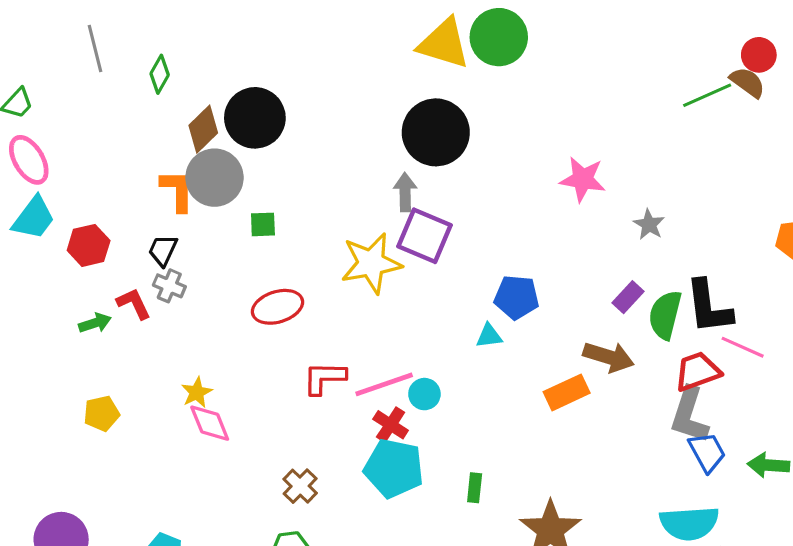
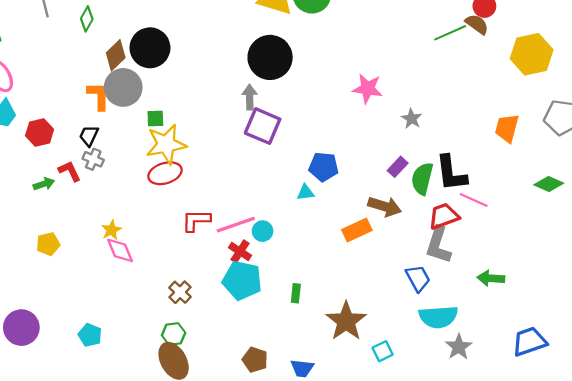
yellow star: (371, 263) -> (166, 144), moved
blue trapezoid: (707, 452) -> (418, 278), moved

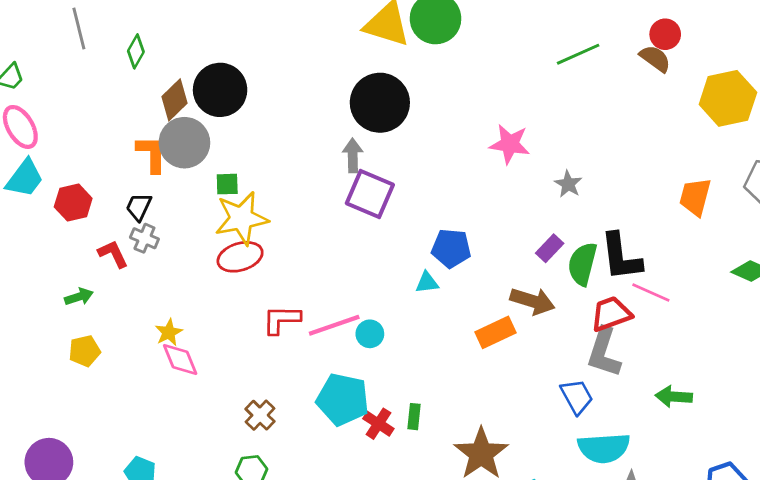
green line: (450, 33) -> (578, 54), moved
green arrow: (44, 184) -> (79, 297), moved
red cross: (240, 251) -> (378, 424), moved

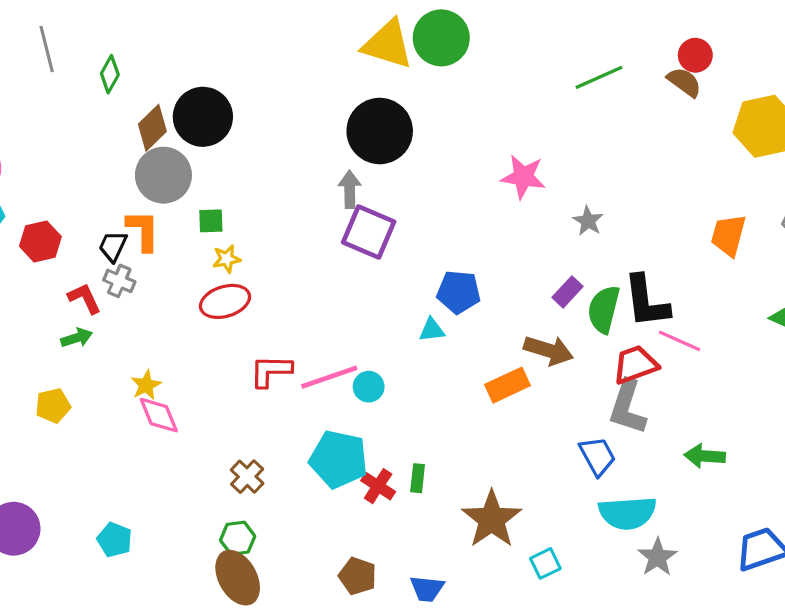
orange L-shape: (152, 154) -> (143, 230), moved
yellow star: (241, 218) -> (227, 259), size x0.5
green arrow: (79, 297) -> (77, 338), moved

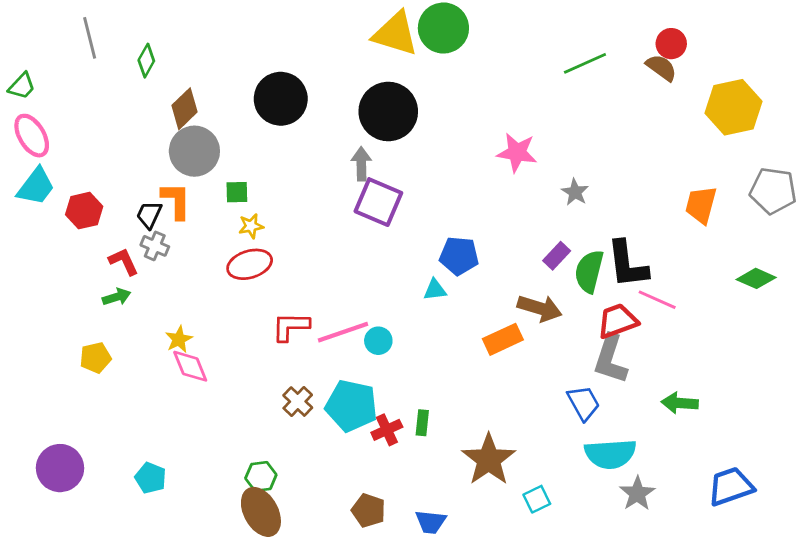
black circle: (203, 117) -> (281, 99), moved
brown cross: (247, 477) -> (298, 402), moved
red cross: (378, 486) -> (387, 430), turned 32

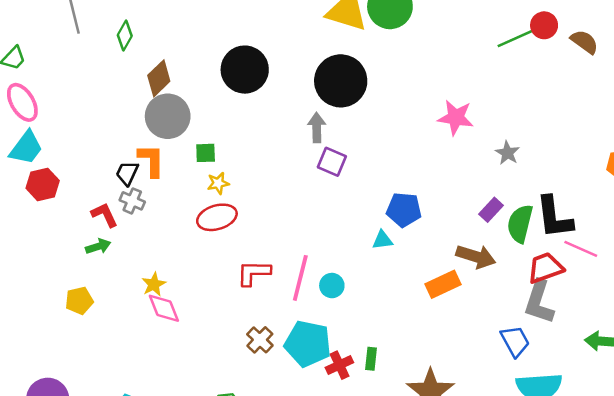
red circle: (671, 44) -> (544, 25), moved
purple square: (378, 202) -> (332, 162), size x0.7
red hexagon: (84, 211) -> (43, 184), moved
pink line: (343, 332) -> (300, 278), turned -57

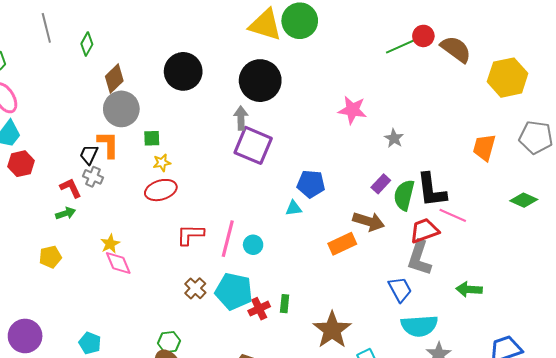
brown semicircle: (584, 42) -> (456, 49), size x1.4
purple square: (332, 162) -> (253, 145), size x1.6

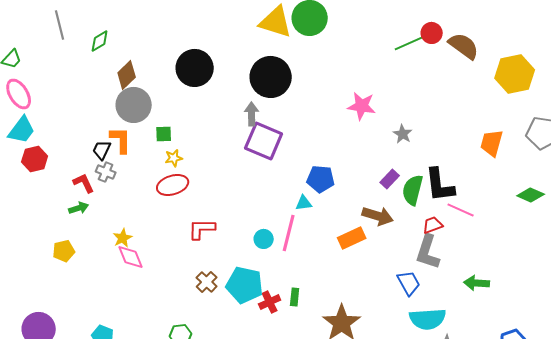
green diamond: (87, 44) -> (100, 41), turned 30
red trapezoid: (424, 231) -> (433, 225), size x0.7
pink line: (228, 239) -> (289, 233), moved

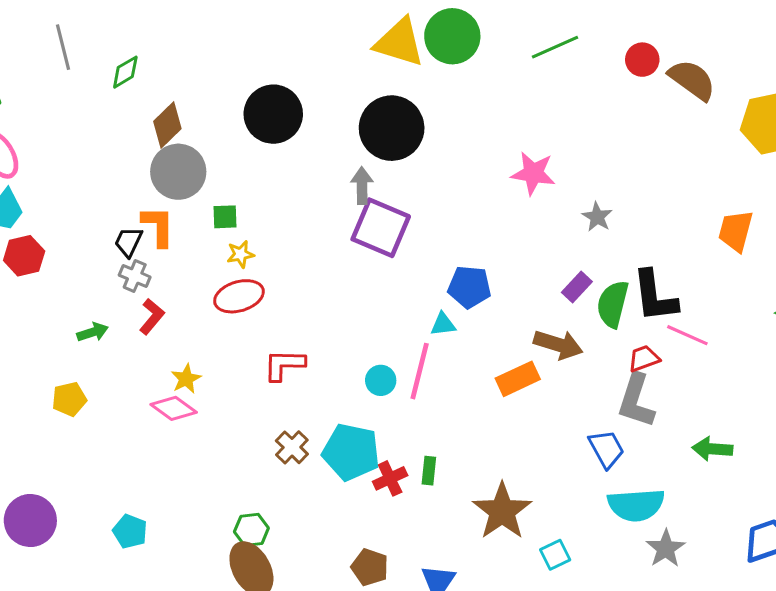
green line: (410, 43) -> (555, 47), moved
red L-shape: (84, 183) -> (152, 317), moved, turned 65
yellow star: (123, 238) -> (186, 379), moved
pink diamond: (131, 257) -> (174, 408), turned -32

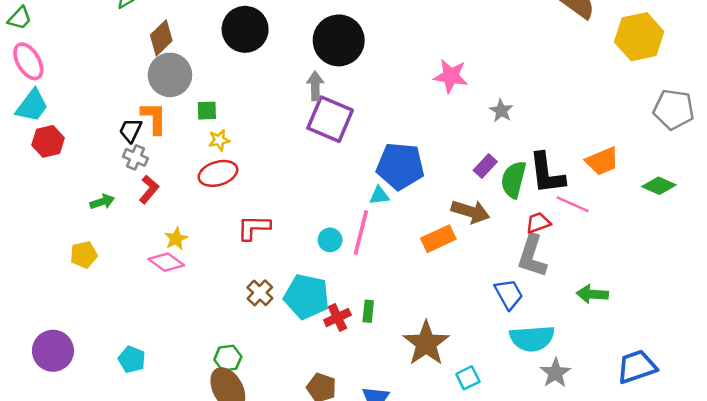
orange trapezoid: (736, 231) -> (602, 161), moved, turned -128
blue pentagon: (469, 287) -> (400, 166), size x1.4

